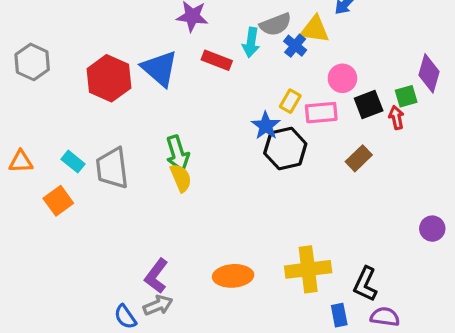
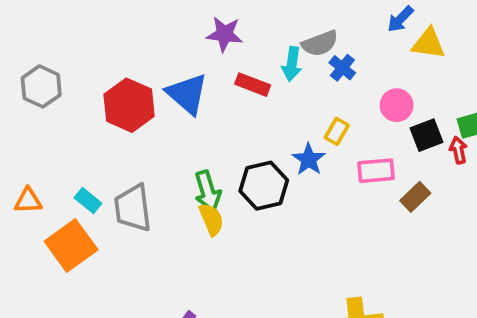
yellow triangle: (315, 29) -> (428, 43), moved
pink rectangle: (321, 113) -> (376, 171), moved
black hexagon: (285, 149) -> (264, 186), moved
orange square: (58, 201) -> (71, 245), size x1.5

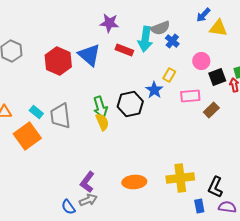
cyan arrow: (292, 64) -> (145, 39), size x1.4

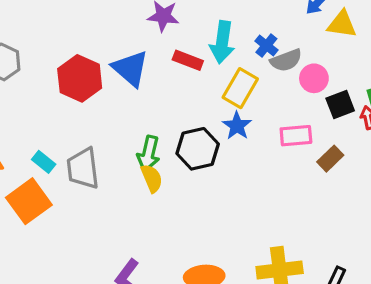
gray semicircle: (160, 28) -> (286, 60), moved
yellow rectangle: (169, 75) -> (240, 88), moved, size x1.6
green arrow: (100, 107) -> (148, 154), turned 30

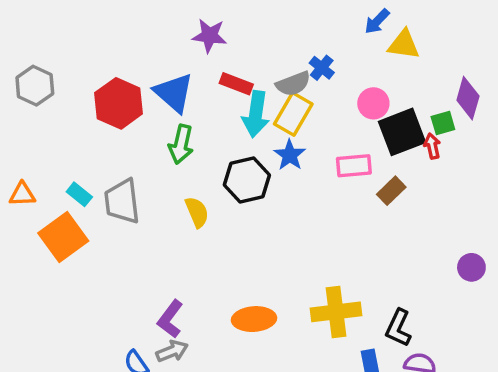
cyan arrow: (222, 42) -> (256, 114), moved
gray semicircle: (286, 60) -> (293, 84), moved
black square: (340, 105) -> (402, 132), size x1.5
green arrow: (148, 154) -> (181, 144), moved

